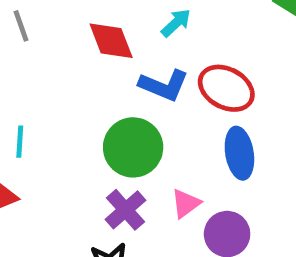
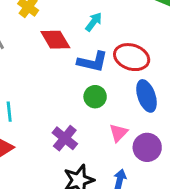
green circle: (133, 147) -> (95, 97), moved, size x0.6
purple cross: (125, 210) -> (65, 138), moved

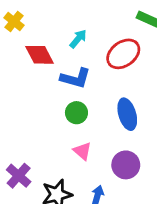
red ellipse: (132, 57) -> (123, 54), moved, turned -56
pink triangle: (118, 133) -> (82, 151), moved, turned -36
purple cross: (65, 138) -> (19, 176), moved

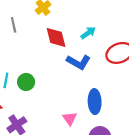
green circle: (76, 113) -> (26, 82), moved
blue ellipse: (127, 114) -> (95, 102), moved

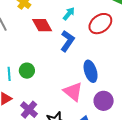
blue L-shape: (79, 62) -> (67, 41), turned -70
pink triangle: (70, 119) -> (73, 92), size x1.5

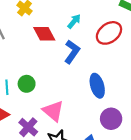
pink triangle: (73, 92) -> (53, 111), moved

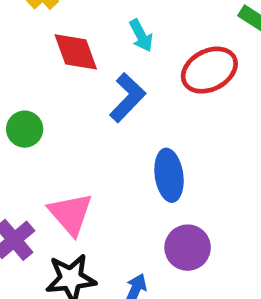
cyan arrow: (74, 21) -> (141, 36), turned 104
green circle: (27, 84) -> (25, 129), moved

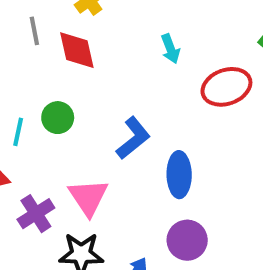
red diamond: (76, 52) -> (77, 50), moved
blue L-shape: (127, 98) -> (133, 138), moved

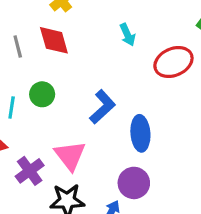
gray line: (34, 31) -> (18, 46), moved
purple circle: (187, 240) -> (134, 183), moved

